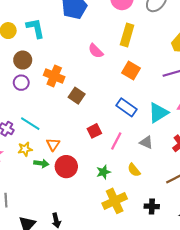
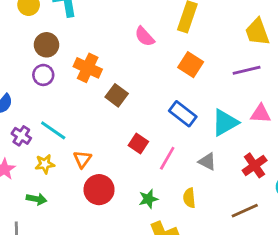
red square: (94, 131) -> (138, 144), turned -32
green arrow: (41, 163) -> (36, 199), moved
yellow semicircle: (134, 170) -> (189, 198), turned 32

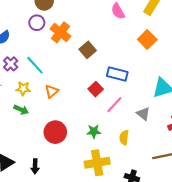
orange cross: (88, 68) -> (60, 32), moved
blue rectangle: (183, 114) -> (117, 74), moved, turned -36
red circle: (99, 190) -> (55, 132), moved
green arrow: (36, 199) -> (21, 110), moved

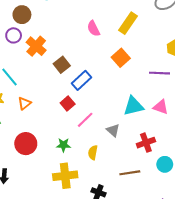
blue rectangle: (117, 74) -> (82, 80), moved, turned -60

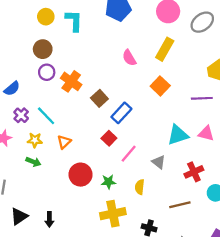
brown circle: (22, 15) -> (43, 49), moved
red circle: (26, 144) -> (81, 175), moved

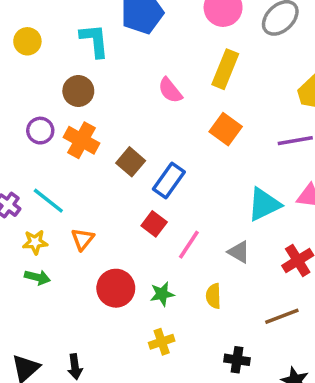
cyan L-shape: (74, 21) -> (94, 40), moved
brown circle: (43, 49) -> (78, 91), moved
yellow cross: (113, 214) -> (162, 342), moved, size x0.6

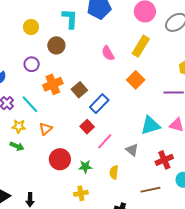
yellow circle: (27, 41) -> (31, 27), moved
orange cross: (82, 140) -> (53, 84), moved, turned 30

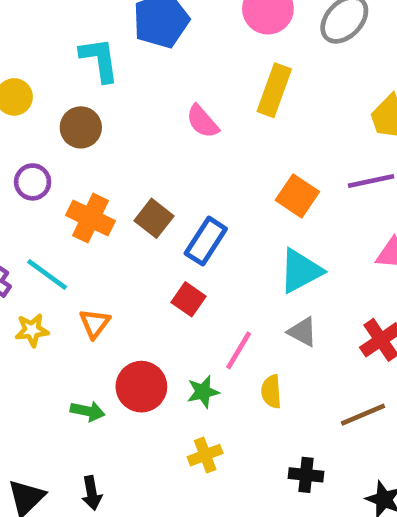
orange square: (136, 80) -> (297, 196), moved
orange cross: (53, 84) -> (90, 218), turned -30
cyan triangle: (150, 125) -> (301, 271), moved
pink line: (105, 141) -> (239, 350), moved
green arrow: (17, 146) -> (88, 411), moved

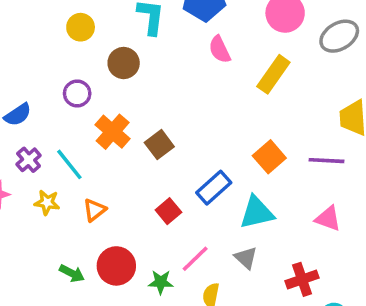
pink semicircle: (202, 121) -> (220, 49), moved
blue rectangle: (206, 241) -> (214, 188), moved

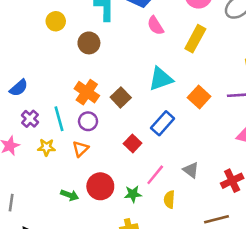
purple circle: (77, 93) -> (88, 121), moved
cyan line: (69, 164) -> (59, 119), turned 30
cyan triangle: (257, 213) -> (161, 79), moved

